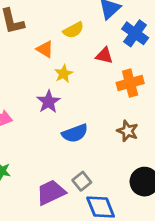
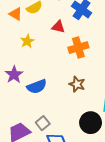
orange triangle: (45, 49) -> (16, 14), moved
purple star: (49, 102) -> (14, 75), moved

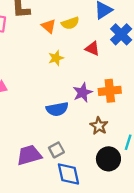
orange cross: (78, 48) -> (110, 91), moved
purple star: (14, 75) -> (83, 93), moved
brown star: (77, 84) -> (99, 126), moved

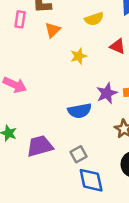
orange triangle: (49, 26) -> (53, 30), moved, turned 35
purple trapezoid: (29, 155) -> (40, 146), moved

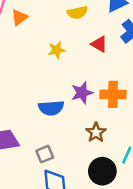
orange triangle: (53, 30) -> (19, 17), moved

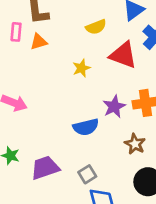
orange triangle: (19, 17) -> (39, 42), turned 30
red triangle: (99, 44) -> (123, 55), size x1.6

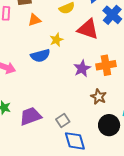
orange triangle: (39, 42) -> (34, 20), moved
blue semicircle: (86, 127) -> (40, 56), moved

